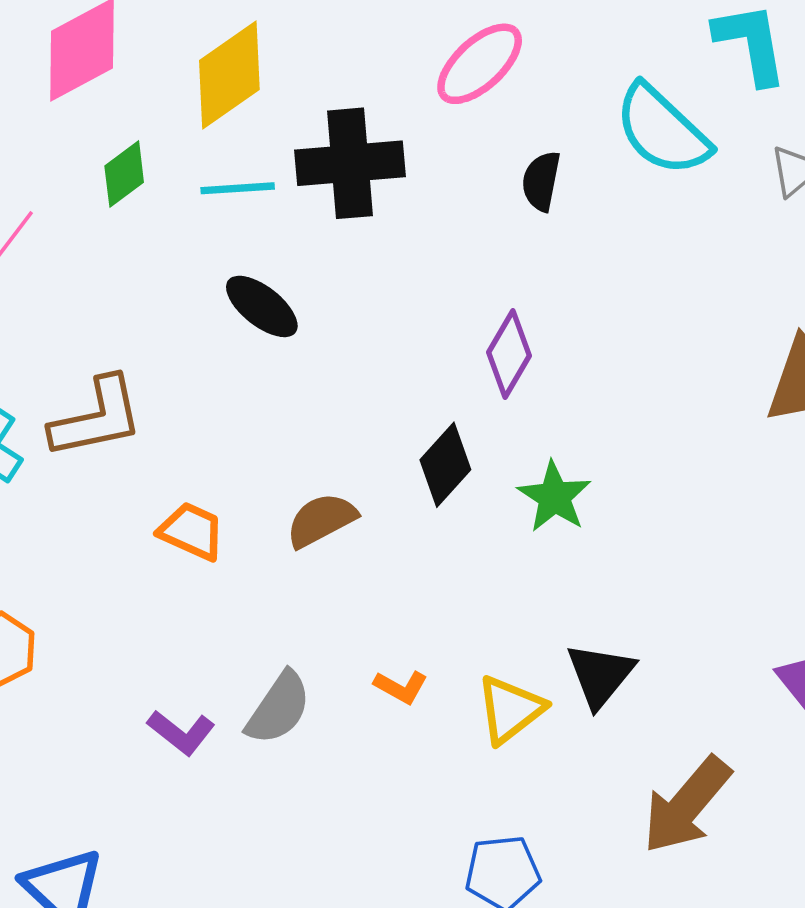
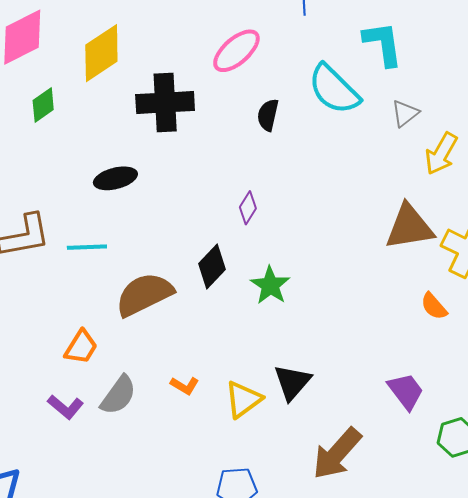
cyan line: (238, 188) -> (87, 247), moved
black ellipse: (262, 306) -> (115, 178), turned -54
purple diamond: (509, 354) -> (248, 208), size x0.7
brown semicircle: (321, 520) -> (144, 294), size x1.5
orange trapezoid: (192, 531) -> (81, 347), moved, turned 96

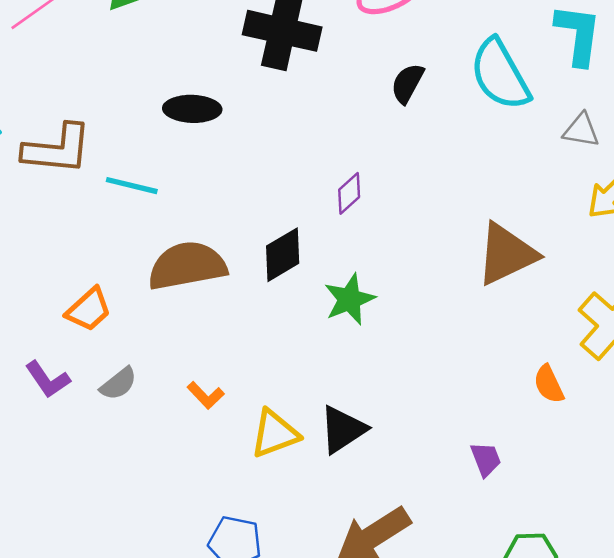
gray triangle: (405, 113) -> (581, 130), turned 32
brown triangle: (409, 227) -> (506, 254), moved, turned -32
purple trapezoid: (406, 391) -> (486, 459), moved, size x0.7
gray semicircle: (118, 395) -> (118, 384), size x0.7

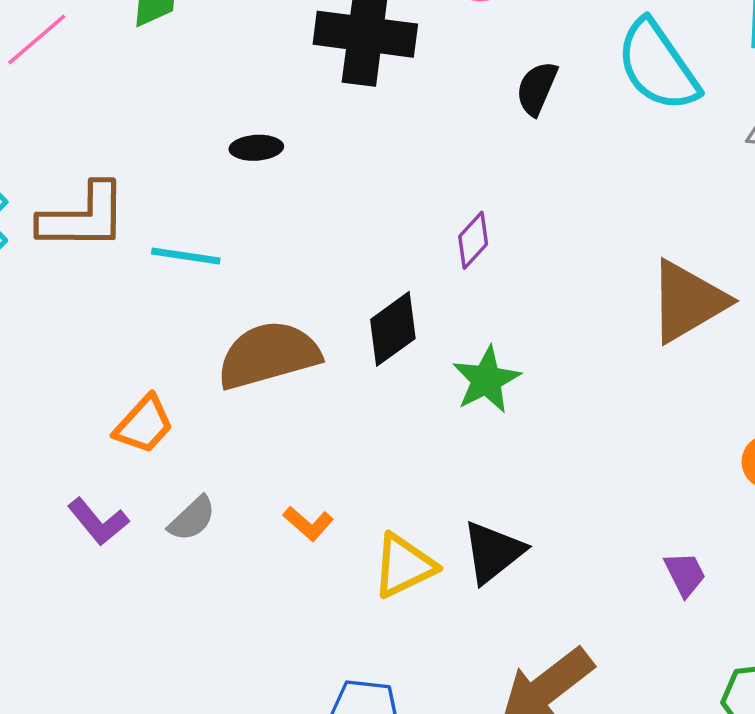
black ellipse: (192, 109) -> (256, 148), size x0.7

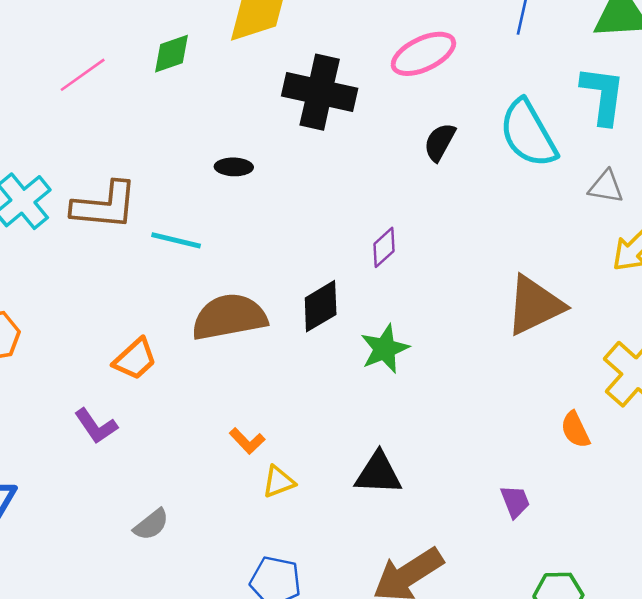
gray semicircle: (192, 519) -> (151, 525), moved
black triangle: (493, 552) -> (378, 473), turned 36
yellow triangle: (404, 566) -> (278, 482), moved, size x0.7

